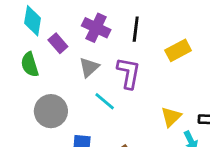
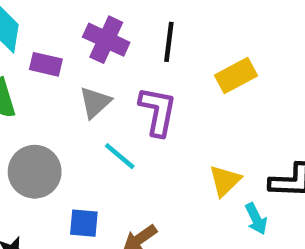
purple rectangle: (58, 43) -> (46, 64), turned -36

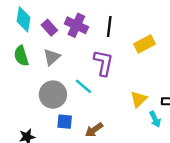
purple rectangle: (46, 64) -> (49, 28), moved, turned 35
gray triangle: (95, 102) -> (52, 57), moved
gray circle: (35, 172) -> (53, 95), moved

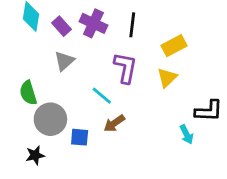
green semicircle: (21, 56) -> (28, 93), moved
gray circle: (53, 95) -> (50, 119), moved
yellow triangle: (139, 99) -> (167, 78), moved
brown arrow: (94, 130) -> (114, 123), moved

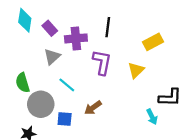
purple cross: (93, 23) -> (76, 38), moved, turned -30
yellow rectangle: (174, 46) -> (153, 42), moved
cyan line: (102, 96) -> (67, 85), moved

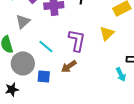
gray triangle: (52, 57) -> (23, 21), moved
purple L-shape: (102, 62) -> (77, 40), moved

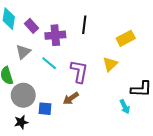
cyan line: (46, 46) -> (49, 63), moved
black star: (12, 89) -> (21, 122), moved

